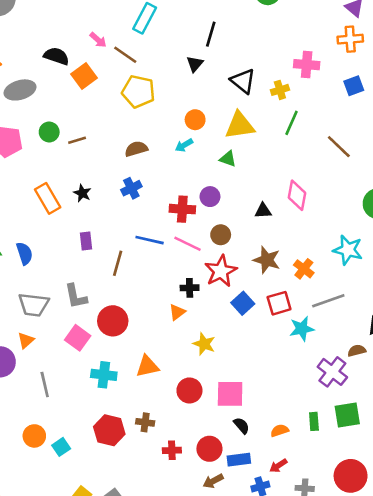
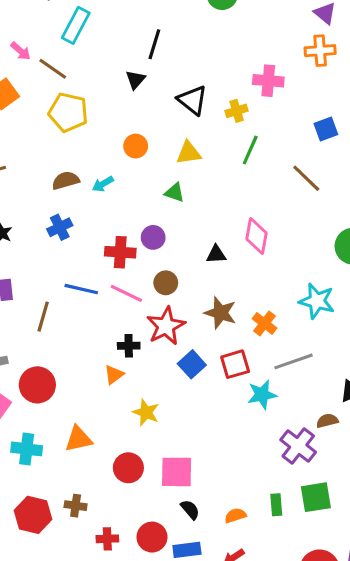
blue square: (354, 86) -> (326, 129), moved
yellow triangle: (240, 125) -> (189, 153), size x0.7
cyan arrow: (184, 145) -> (103, 184), moved

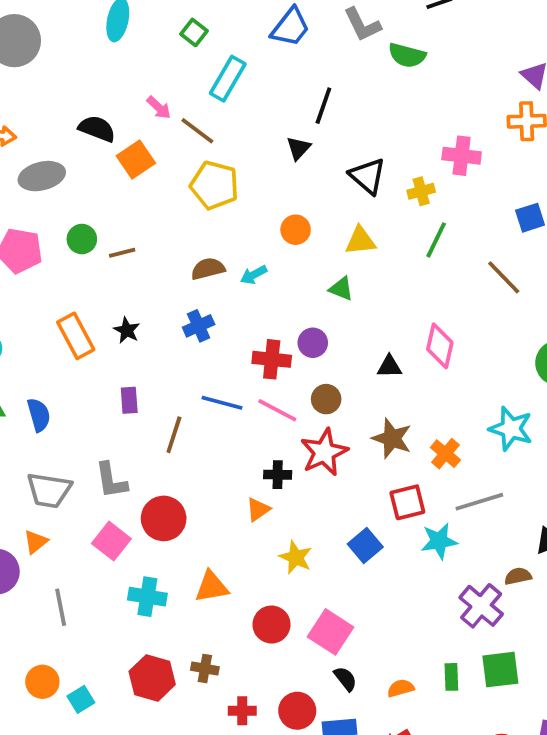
blue square: (192, 364) -> (365, 545), moved
pink square: (177, 472) -> (330, 632), turned 30

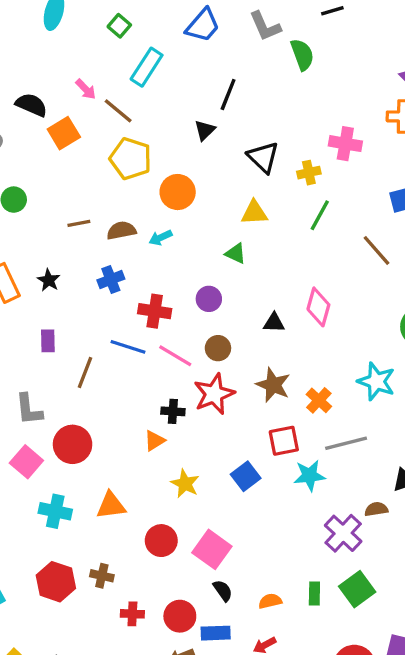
green semicircle: (407, 55) -> (302, 55), turned -128
orange circle: (296, 230) -> (178, 192), moved, size x1.4
brown line: (122, 253) -> (79, 223), moved
red cross: (272, 359) -> (155, 311), moved
green square: (500, 670) -> (357, 589), turned -32

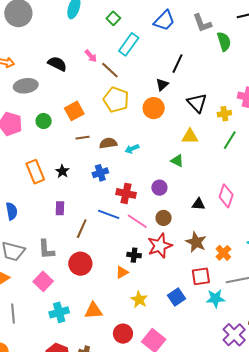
orange square: (64, 133) -> (74, 111), moved
orange circle: (178, 192) -> (154, 108), moved
red circle: (73, 444) -> (80, 264), moved
cyan cross: (55, 511) -> (59, 312), turned -30

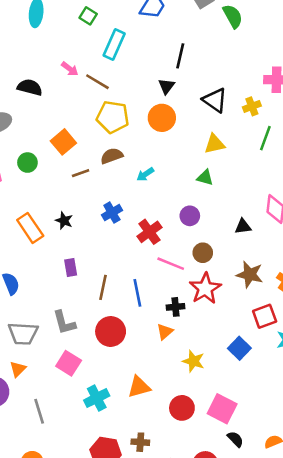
brown semicircle: (108, 143) -> (112, 156), moved
red cross: (126, 193) -> (149, 232), turned -36
blue line: (109, 214) -> (137, 293), moved, turned 70

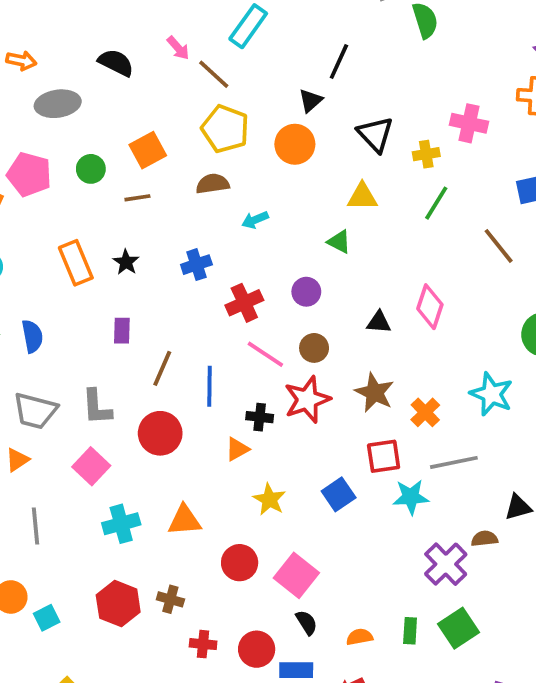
brown line: (81, 173) -> (137, 198), moved

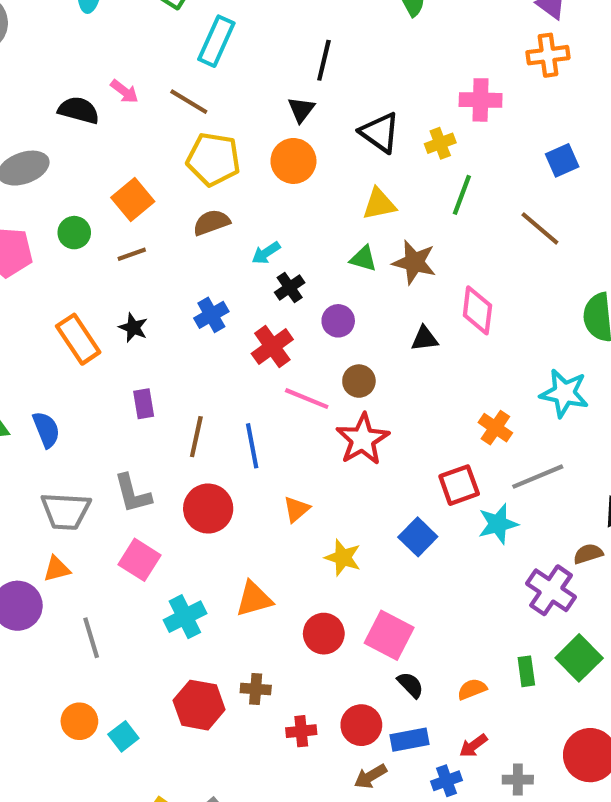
pink arrow: (178, 48) -> (124, 91), moved
brown star: (374, 393) -> (414, 262), moved
black cross: (260, 417) -> (290, 287), moved, turned -30
orange triangle: (17, 460) -> (57, 569), turned 30

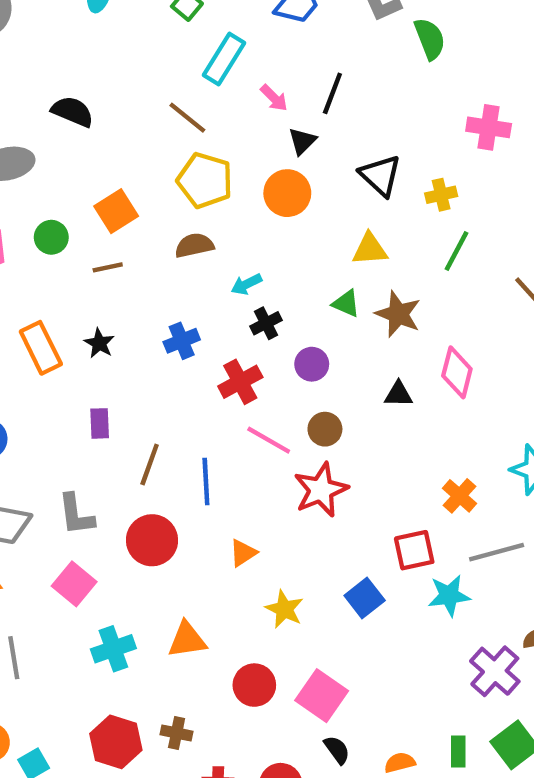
pink arrow: (124, 91) -> (274, 98), moved
pink cross: (481, 100) -> (489, 127), moved

